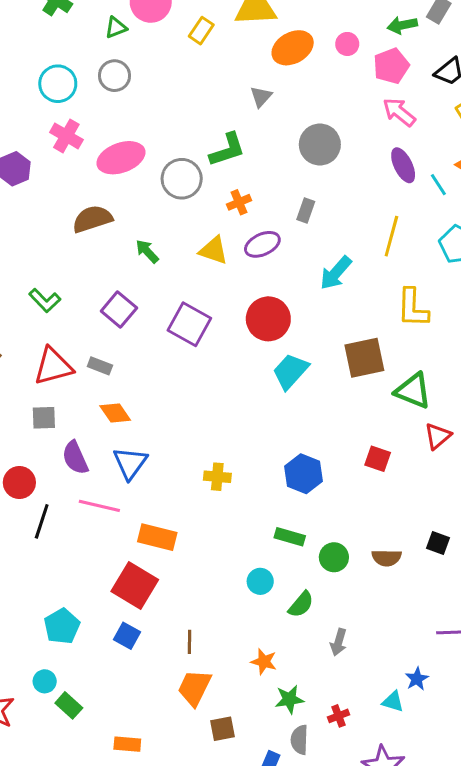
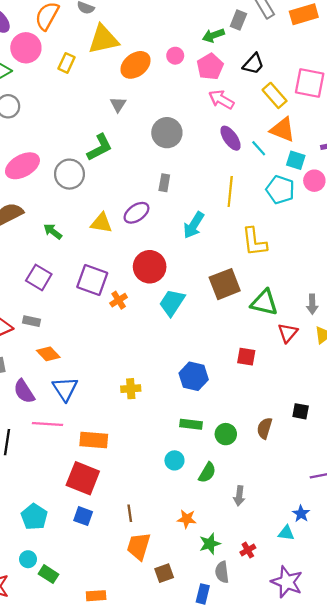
orange cross: (239, 202) -> (119, 300), moved
brown semicircle: (387, 558) -> (264, 428), turned 115

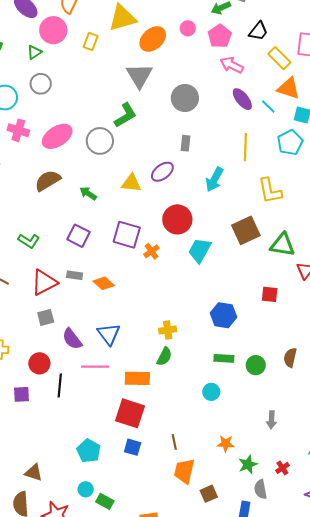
gray triangle: (118, 104) -> (139, 76), size x1.8
cyan pentagon: (280, 190) -> (290, 142), turned 30
orange diamond: (48, 354) -> (104, 283), moved
green semicircle: (207, 473) -> (164, 356), moved

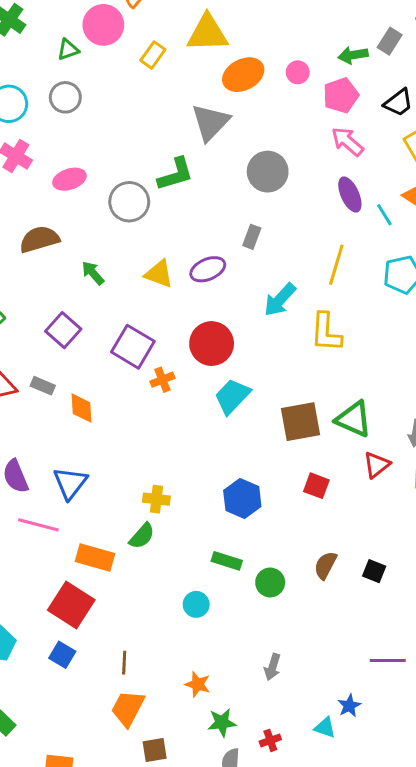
pink ellipse: (57, 136) -> (69, 179), size x0.7
yellow L-shape: (270, 191) -> (326, 332), moved
brown square: (246, 230) -> (301, 422), moved
orange diamond: (104, 283) -> (81, 408), turned 30
brown semicircle: (290, 358) -> (325, 565), moved

